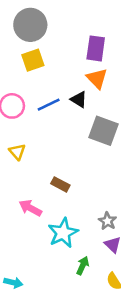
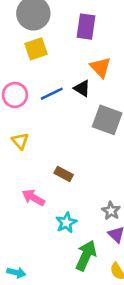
purple rectangle: (96, 48) -> (86, 27), moved
cyan star: (63, 233) -> (66, 223), size x0.7
green arrow: (83, 266) -> (86, 256), size x1.6

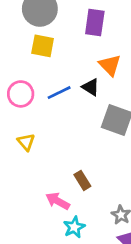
yellow square: (36, 49) -> (43, 46), turned 30
brown rectangle: (64, 174) -> (82, 180), moved, turned 30
pink arrow: (33, 198) -> (58, 201), moved

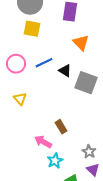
black triangle: (91, 87) -> (65, 71), moved

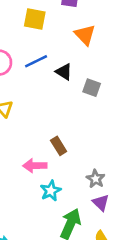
yellow square: (32, 29) -> (35, 19), moved
gray square: (86, 83) -> (92, 88), size x0.6
pink arrow: (43, 142) -> (35, 166), turned -30

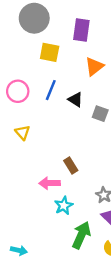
orange triangle: (85, 35) -> (94, 67), turned 36
blue line: (36, 61) -> (51, 90), turned -42

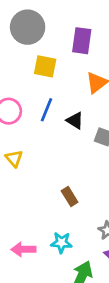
pink arrow: (50, 183) -> (23, 249), moved
cyan star: (64, 206) -> (61, 243), turned 30

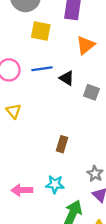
blue line: (47, 110) -> (42, 69), turned 60
brown rectangle: (70, 196) -> (62, 144), turned 49

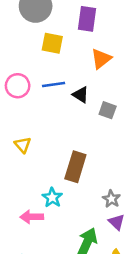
yellow triangle: (14, 111) -> (23, 145), moved
brown rectangle: (62, 144) -> (75, 167), size x1.6
cyan star: (55, 184) -> (52, 198), moved, turned 30

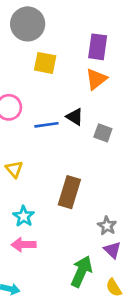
purple rectangle: (87, 19) -> (98, 47), moved
blue line: (54, 84) -> (46, 125), moved
cyan star: (52, 198) -> (24, 216), moved

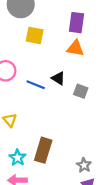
orange triangle: (96, 79) -> (75, 48), turned 48
blue line: (46, 125) -> (36, 85), turned 30
brown rectangle: (69, 192) -> (43, 150), moved

